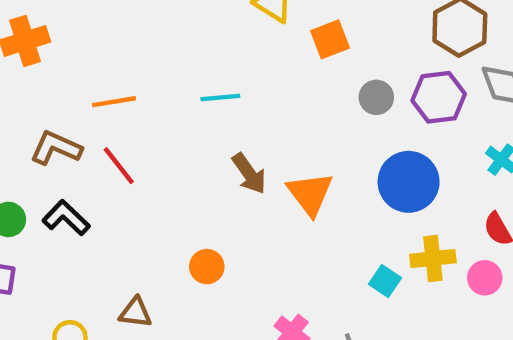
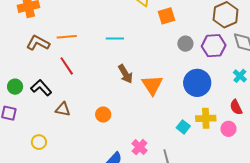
brown L-shape: (56, 148) -> (38, 43), moved
brown triangle: (135, 313) -> (63, 109), moved

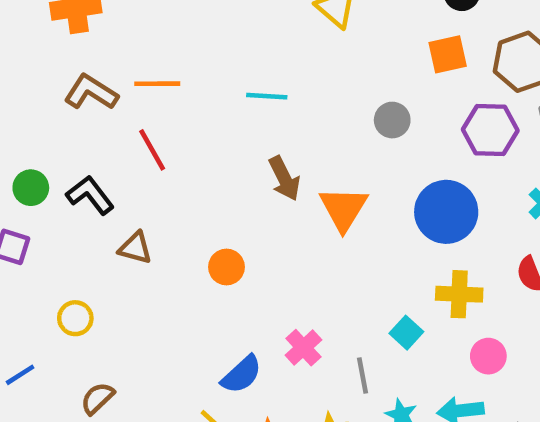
orange square: (166, 16) -> (448, 54), moved
gray circle: (185, 44) -> (392, 120), moved
cyan square: (183, 127) -> (406, 333), moved
pink circle: (228, 129) -> (488, 356), moved

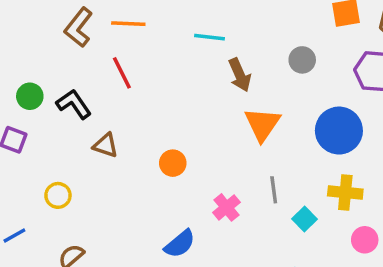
brown L-shape: (91, 92) -> (78, 27), turned -87
brown arrow: (284, 178) -> (240, 75), moved
pink cross: (303, 348) -> (226, 207), moved
gray line: (363, 376) -> (274, 190), moved

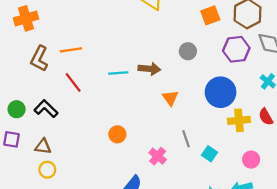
cyan line: (210, 37) -> (118, 73), moved
brown arrow: (240, 75) -> (149, 69), turned -50
orange triangle: (262, 124) -> (170, 98), size x0.7
brown triangle: (105, 145) -> (43, 146), moved
yellow cross: (345, 192) -> (239, 120), moved

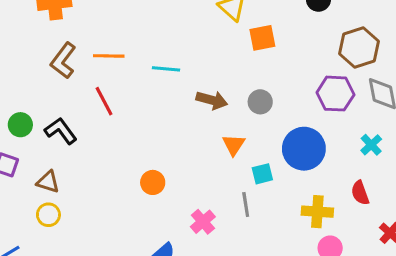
orange square: (210, 15) -> (262, 38), moved
gray circle: (188, 51) -> (260, 102), moved
cyan line: (118, 73) -> (166, 69), moved
yellow cross: (239, 120) -> (317, 212), moved
cyan square: (209, 154) -> (262, 174), moved, turned 32

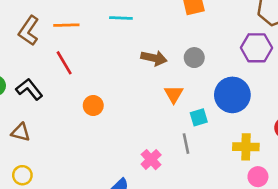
cyan line: (166, 69) -> (121, 18), moved
orange circle: (153, 182) -> (93, 105), moved
yellow circle: (48, 215) -> (22, 175), moved

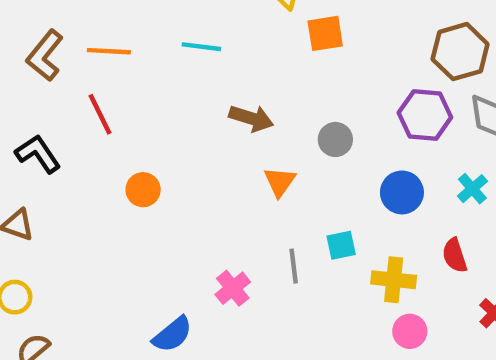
gray circle: (194, 58) -> (335, 139), moved
blue circle: (232, 95) -> (402, 192), moved, size x0.7
cyan square: (199, 117) -> (341, 245), moved

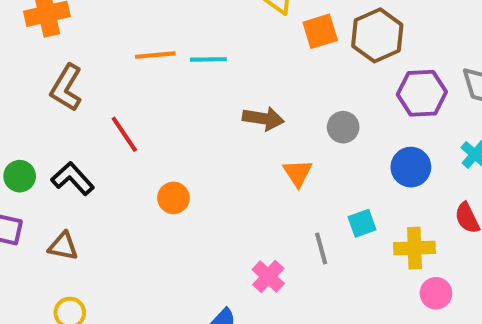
orange line: (109, 51) -> (155, 55), moved
brown hexagon: (460, 52) -> (377, 35), moved

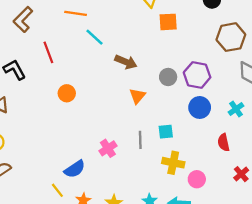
brown hexagon: (377, 35) -> (231, 37), moved
cyan line: (208, 59) -> (94, 37), moved, turned 30
purple hexagon: (422, 93) -> (197, 75), moved
yellow cross: (414, 248) -> (173, 163), moved

